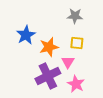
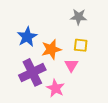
purple cross: (48, 76) -> (32, 72), moved
pink star: (76, 84) -> (55, 88), moved

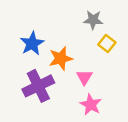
yellow square: (81, 45) -> (107, 44), moved, turned 32
pink star: (55, 88) -> (91, 105), moved

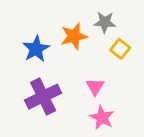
orange star: (61, 58) -> (74, 36), moved

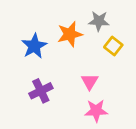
purple cross: (43, 97) -> (41, 91), size x0.7
pink star: (102, 118) -> (96, 111), turned -30

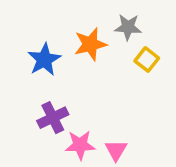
pink triangle: (90, 82) -> (116, 150), moved
pink star: (96, 111) -> (80, 145), moved

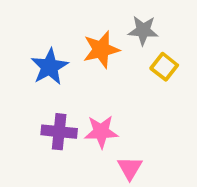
purple cross: (53, 118) -> (59, 132), turned 32
pink star: (80, 145) -> (101, 132), moved

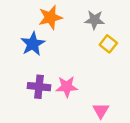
orange star: (101, 50) -> (50, 17), moved
pink triangle: (130, 168) -> (101, 111), moved

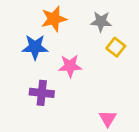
blue star: (33, 44) -> (35, 47), turned 30
pink star: (67, 87) -> (70, 66), moved

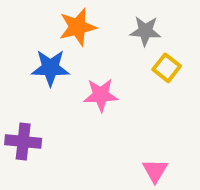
purple cross: (42, 93) -> (23, 142), moved

